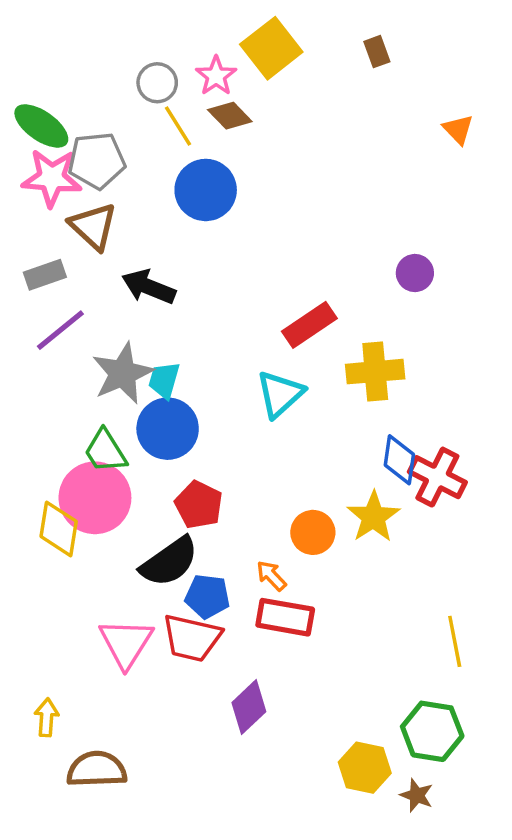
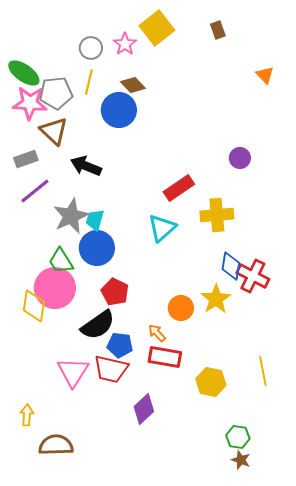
brown diamond: (230, 116) -> (133, 85), moved
yellow line: (178, 126) -> (89, 82), moved, turned 45
green hexagon: (432, 731) -> (238, 437), moved, size x0.7
yellow hexagon: (365, 768) -> (211, 382), moved

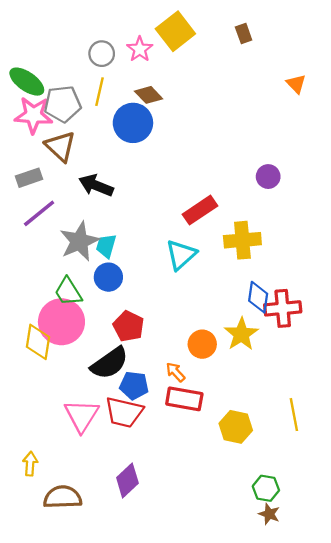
blue circle: (97, 248) -> (108, 277), size x0.7
red cross: (253, 276) -> (283, 308), turned -32
purple diamond: (144, 409) -> (127, 480), moved

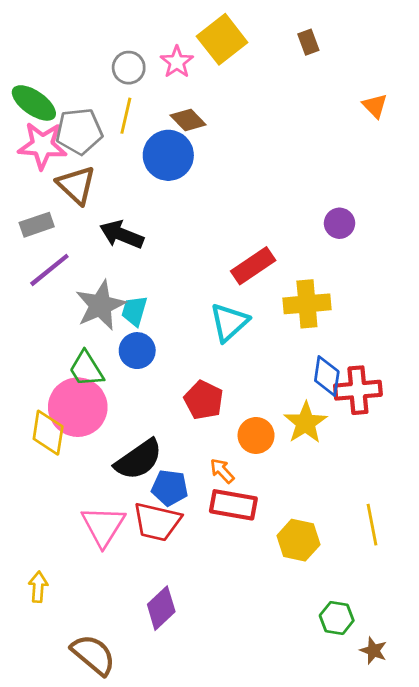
red pentagon: (128, 326) -> (204, 400), moved
brown semicircle: (63, 497) -> (93, 655), moved, turned 42
brown star: (269, 514) -> (373, 651), moved

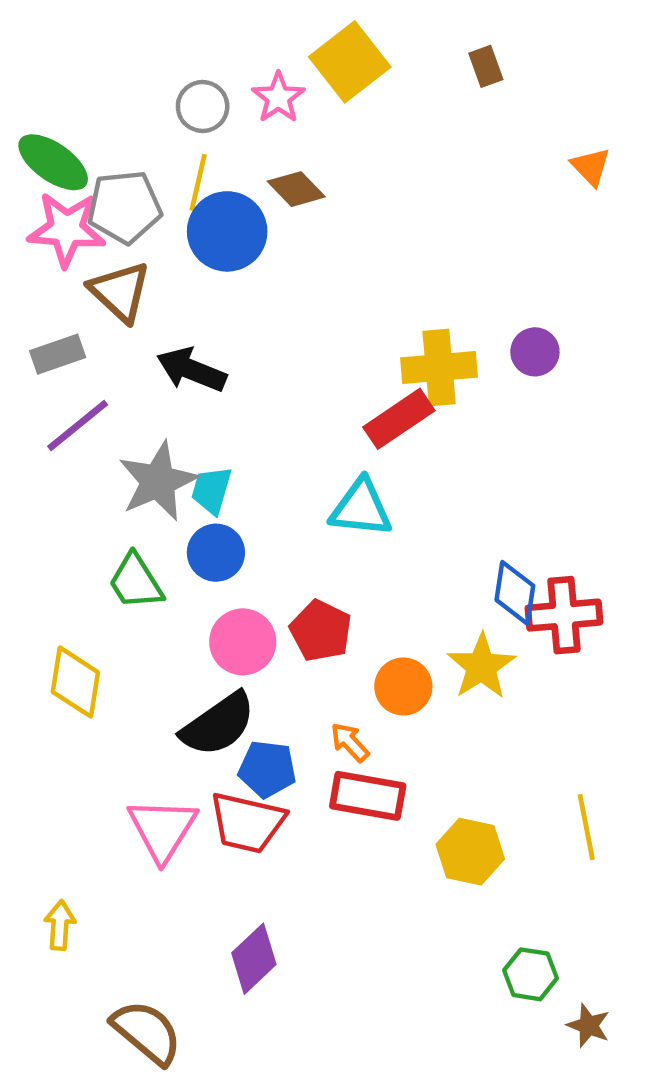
blue circle: (168, 155) -> (227, 231), moved
yellow cross: (307, 304) -> (439, 367), moved
cyan triangle: (229, 322) -> (361, 508), turned 48
pink circle: (78, 407) -> (243, 642), moved, size x0.7

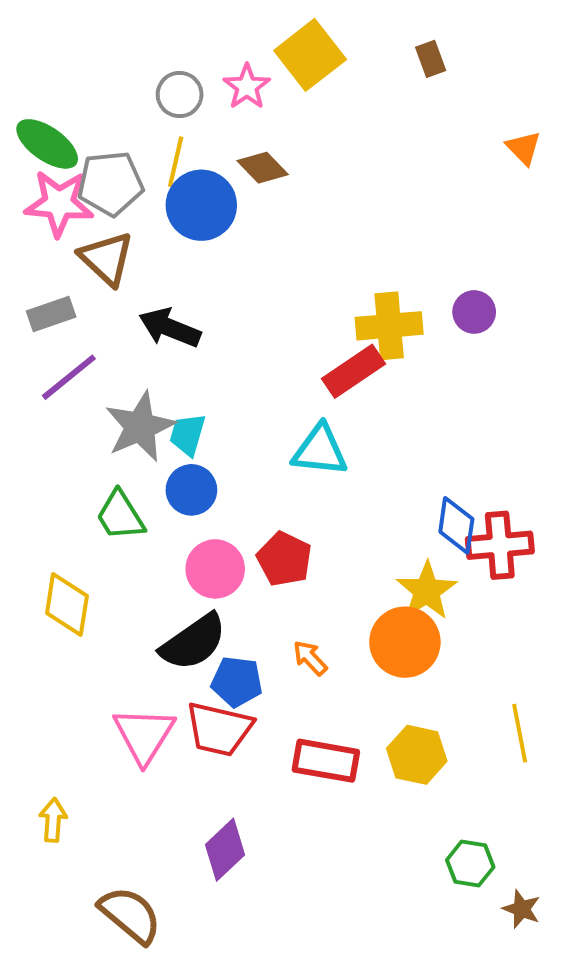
orange circle: (403, 687) -> (405, 642), moved, size x1.4
red rectangle: (368, 796) -> (326, 761), moved

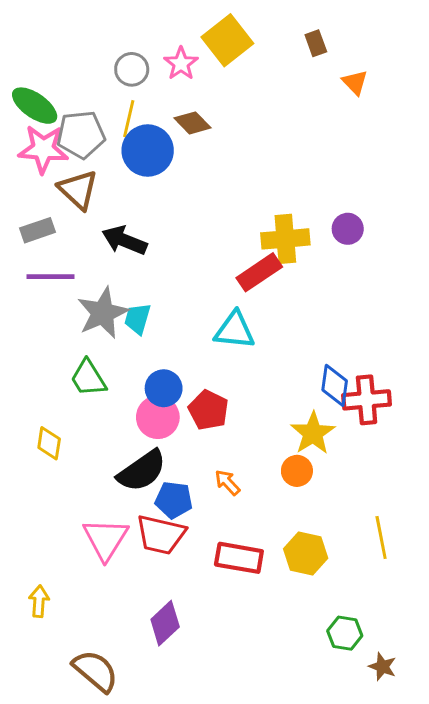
orange triangle: (524, 148) -> (355, 82), moved
purple line: (69, 377) -> (51, 277), turned 39
blue circle: (191, 490) -> (164, 388), moved
yellow diamond: (67, 605) -> (49, 443), size x0.7
orange circle: (405, 642) -> (297, 471), size x0.6

